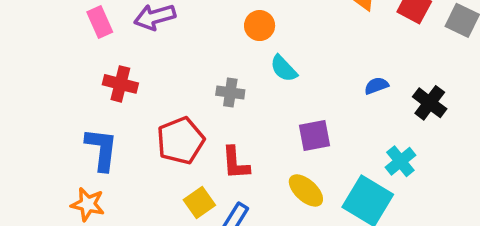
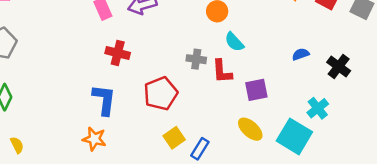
red L-shape: (235, 163) -> (222, 71), moved

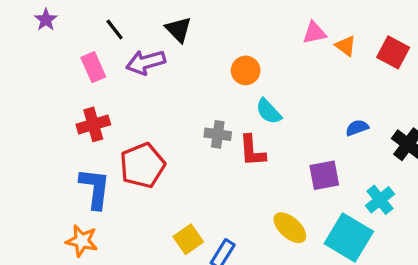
red cross: (118, 53) -> (93, 124), moved, turned -30
purple square: (256, 90) -> (324, 175), moved
red pentagon: (161, 94) -> (142, 165), moved

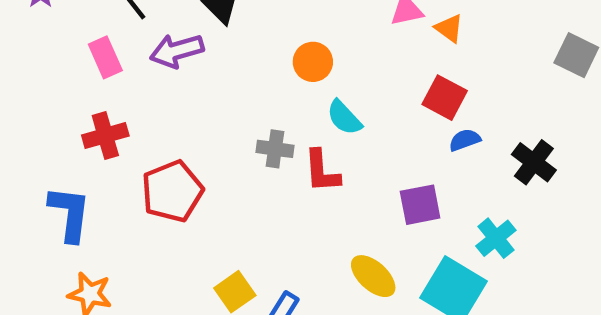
red square: (393, 52) -> (445, 98), moved
blue L-shape: (95, 188) -> (70, 214), moved

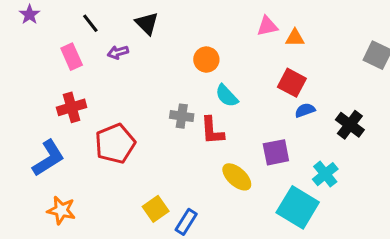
orange triangle: (449, 28) -> (295, 38), turned -36
purple arrow: (177, 51) -> (118, 52), size x0.6
blue L-shape: (70, 214) -> (48, 158), turned 51
yellow ellipse: (373, 276) -> (237, 177), moved

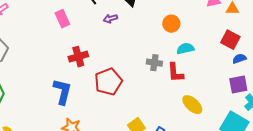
pink rectangle: (72, 57) -> (62, 19), moved
cyan semicircle: (227, 96) -> (185, 49), turned 120
purple square: (276, 152) -> (238, 85), moved
blue L-shape: (48, 158) -> (62, 92), turned -44

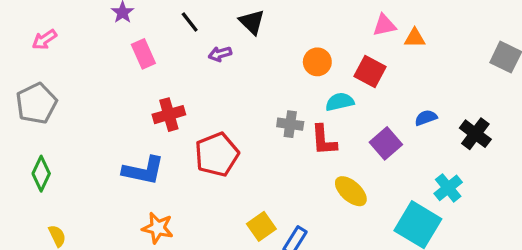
red square: (230, 40) -> (370, 71), moved
purple square: (238, 85) -> (386, 143), moved, turned -30
blue L-shape: (62, 92) -> (143, 170), turned 88

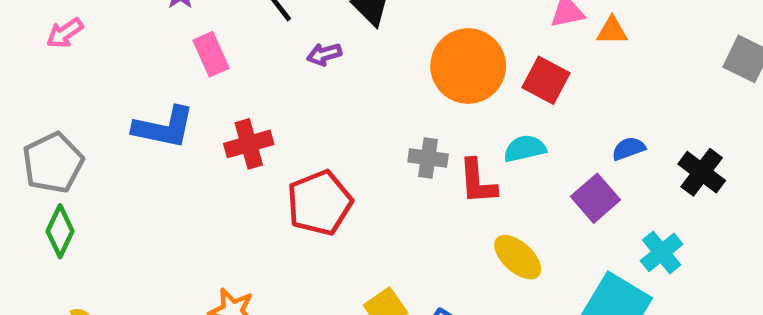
orange circle: (317, 62) -> (468, 66), size x1.8
cyan semicircle: (340, 102) -> (525, 149), moved
gray pentagon: (36, 103) -> (53, 163), moved
purple square: (386, 143) -> (596, 198), moved
blue L-shape: (143, 170) -> (164, 127), moved

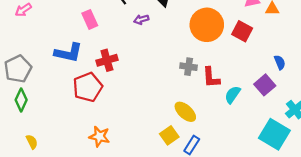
cyan semicircle: (525, 149) -> (233, 95), moved, turned -42
blue semicircle: (629, 149) -> (280, 62), turned 88
red pentagon: (320, 203) -> (88, 87), moved
yellow ellipse: (518, 257) -> (185, 112), moved

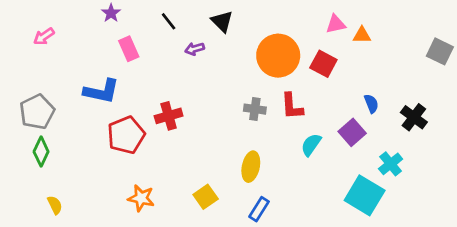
red cross: (107, 60) -> (169, 116), moved
red L-shape: (211, 77) -> (292, 106), moved
yellow ellipse: (185, 112) -> (251, 167), turned 60
yellow square: (169, 135) -> (206, 197), moved

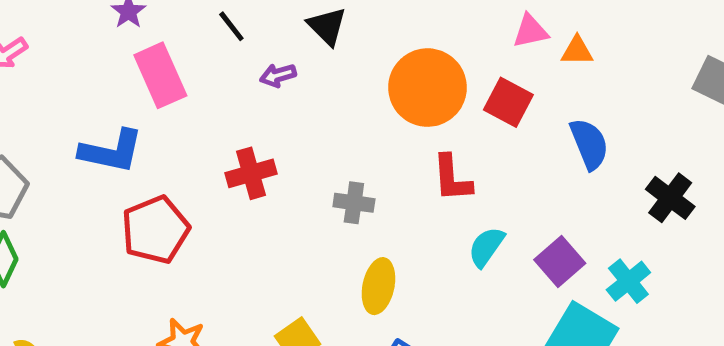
pink rectangle: (129, 49) -> (160, 75), size x1.4
blue semicircle: (371, 104) -> (589, 144), moved, size x1.5
gray cross: (255, 109) -> (354, 203), moved
red cross: (169, 116) -> (251, 173), moved
purple square: (352, 132) -> (560, 262), moved

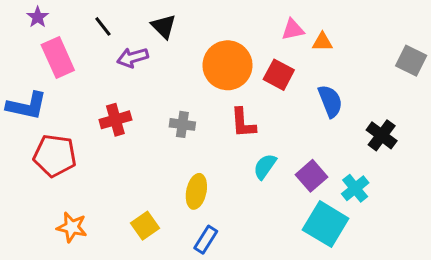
purple arrow: (278, 75) -> (133, 58), size x1.4
gray cross: (354, 203) -> (182, 124), moved
red pentagon: (155, 230) -> (55, 156), turned 30

